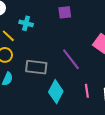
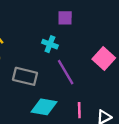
cyan cross: (26, 23) -> (50, 44), moved
cyan diamond: (56, 92) -> (44, 107), turned 65

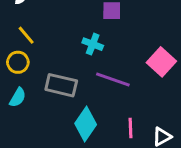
purple line: (66, 72) -> (113, 80), turned -40
cyan diamond: (44, 107) -> (86, 124), turned -65

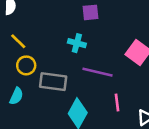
yellow circle: (18, 62) -> (26, 65), moved
pink line: (131, 128) -> (117, 102), moved

